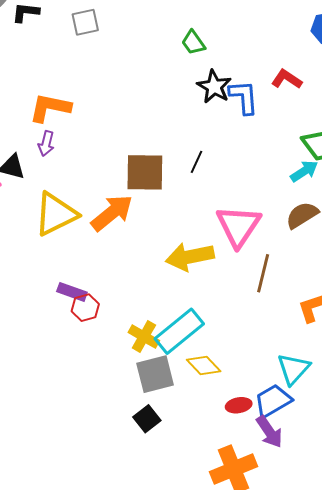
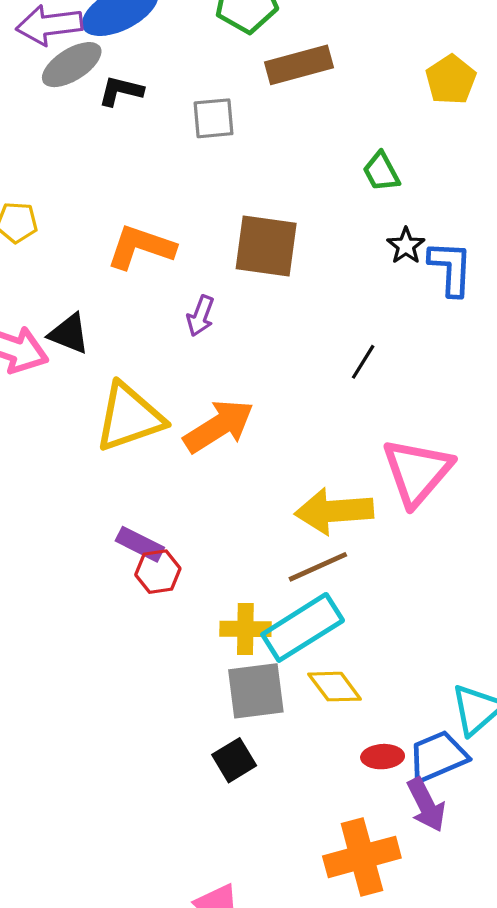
black star: (214, 87) -> (406, 246), size x0.7
purple arrow: (46, 144) -> (200, 316), moved
brown square: (145, 172) -> (266, 246), moved
brown line: (263, 273) -> (318, 567), moved, turned 45
yellow cross: (144, 337) -> (245, 629), turned -36

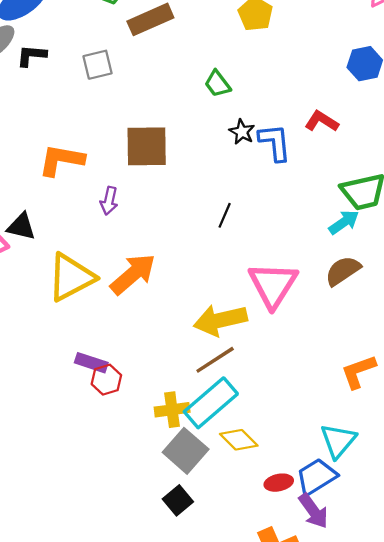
gray square: (256, 691) -> (186, 451), turned -33

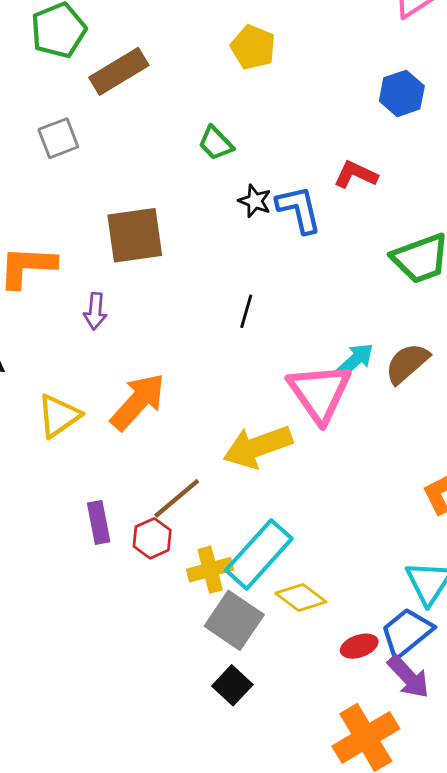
cyan arrow: (344, 222) -> (355, 360), moved
yellow triangle: (71, 277) -> (59, 416), size x0.7
brown line: (215, 360) -> (177, 498), moved
purple rectangle: (91, 363) -> (99, 522), turned 68
red hexagon: (106, 380) -> (152, 538), moved

